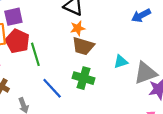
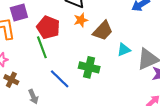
red pentagon: (17, 41) -> (48, 27), moved
brown trapezoid: (83, 46) -> (103, 31), moved, turned -60

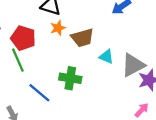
brown trapezoid: (103, 31) -> (82, 38), turned 35
cyan triangle: (124, 50) -> (106, 57), turned 48

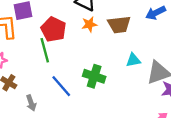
brown trapezoid: (82, 38) -> (119, 25), moved
cyan triangle: (106, 57) -> (133, 60), turned -42

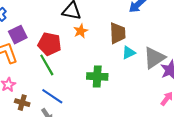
brown trapezoid: (119, 25) -> (118, 33), moved, turned -70
blue line: (61, 86) -> (52, 96), moved

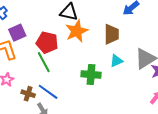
orange star: (81, 31) -> (77, 31), size x1.6
cyan triangle: (129, 53) -> (116, 61), moved
brown cross: (22, 103) -> (28, 94), moved

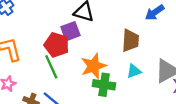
orange star: (77, 31) -> (94, 66), moved
purple square: (17, 33) -> (70, 31), moved

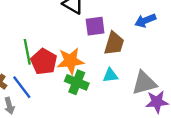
purple square: (70, 31) -> (95, 26), moved
red pentagon: (57, 45) -> (44, 62), moved

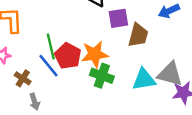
cyan triangle: (110, 75) -> (144, 79), moved, size x1.5
gray triangle: (144, 83) -> (170, 74), turned 32
blue line: (22, 87) -> (48, 66), moved

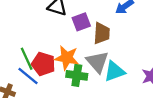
orange star: (95, 54) -> (67, 58), turned 30
gray triangle: (170, 74) -> (97, 62), moved, turned 45

